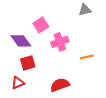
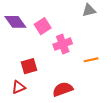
purple diamond: (21, 41) -> (15, 22), moved

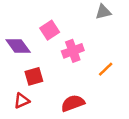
purple diamond: (15, 22) -> (18, 46), moved
orange line: (91, 60) -> (106, 69), turned -32

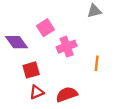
orange line: (106, 69) -> (97, 63), turned -40
red triangle: (22, 101) -> (37, 92), moved

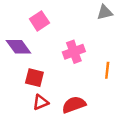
pink square: (45, 28) -> (39, 21), moved
red square: (31, 70) -> (34, 78), turned 30

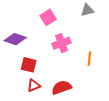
pink square: (39, 21) -> (48, 17), moved
purple diamond: (18, 47) -> (15, 39), turned -35

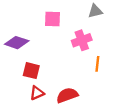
pink square: (48, 17) -> (53, 19), turned 35
pink cross: (62, 43) -> (82, 40), moved

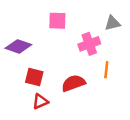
gray triangle: (95, 11) -> (112, 23), moved
red semicircle: (67, 95) -> (73, 83), moved

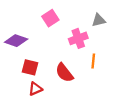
pink square: (57, 21) -> (50, 18), turned -35
red semicircle: (73, 83) -> (64, 73), turned -108

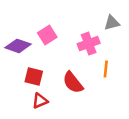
pink square: (50, 18) -> (47, 35), moved

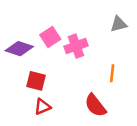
pink cross: (89, 44) -> (76, 46), moved
red semicircle: (73, 82) -> (95, 105), moved

